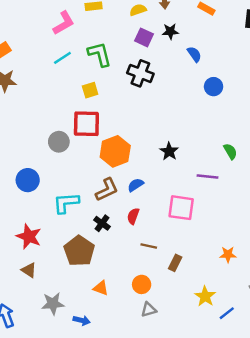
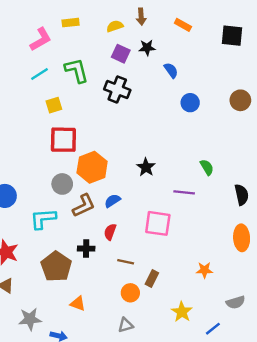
yellow square: (90, 90) -> (54, 105), moved
gray circle: (59, 142) -> (62, 184), moved
black cross: (102, 223) -> (86, 249), moved, turned -35
orange circle: (142, 284) -> (130, 293), moved
blue line: (227, 313) -> (213, 329), moved

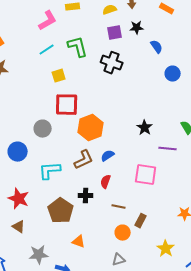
purple square: (121, 54) -> (115, 33), turned -35
black star: (146, 167) -> (145, 128), moved
gray circle: (62, 184) -> (43, 129), moved

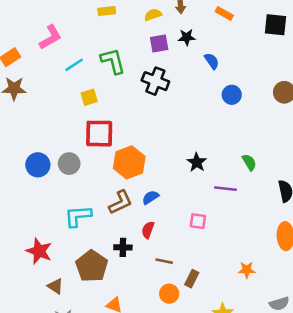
pink L-shape: (48, 21) -> (50, 37), moved
blue circle: (18, 152) -> (38, 165), moved
pink square: (146, 175) -> (198, 221), size x0.6
brown triangle: (19, 227) -> (55, 286), moved

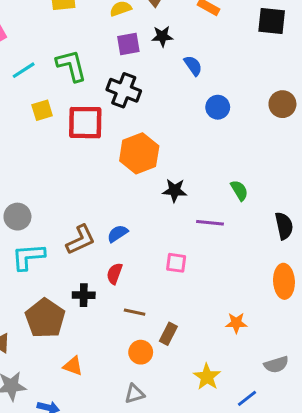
red square: (99, 134) -> (85, 123), moved
orange hexagon: (129, 162) -> (139, 153), moved
black star: (197, 162) -> (175, 190), turned -30
gray circle: (69, 164) -> (17, 217), moved

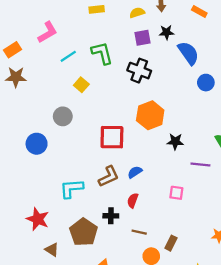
blue semicircle: (193, 66) -> (188, 53), size x1.6
yellow square: (42, 110) -> (81, 85), turned -32
red square: (85, 123) -> (112, 137), moved
gray circle: (17, 217) -> (63, 116), moved
brown line: (135, 312) -> (139, 232), moved

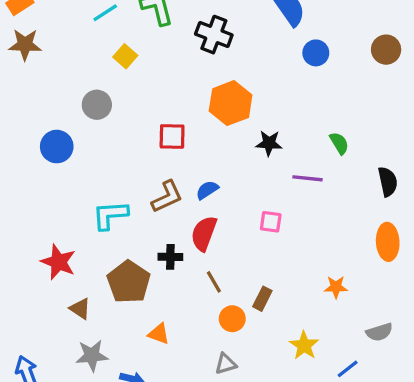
red square: (112, 137) -> (172, 137), size x0.7
red semicircle: (133, 200) -> (204, 233), size x1.5
brown line: (139, 232) -> (214, 282), turned 48

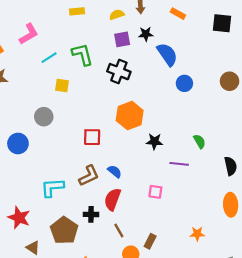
yellow square: (125, 56) -> (62, 86), turned -32
blue semicircle: (207, 190) -> (115, 171), turned 72

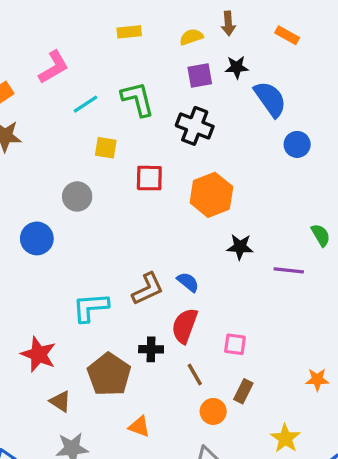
red square: (92, 137) -> (149, 178), moved
black star: (154, 141) -> (240, 247), moved
pink square: (155, 192) -> (235, 344), moved

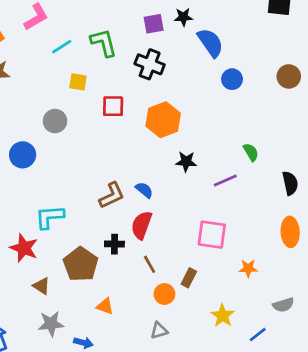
purple line: (289, 270) -> (225, 180), turned -30
cyan L-shape: (91, 307) -> (50, 217), moved
pink square: (235, 344) -> (212, 235), moved, size x1.6

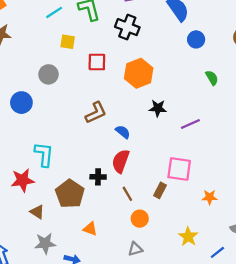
green semicircle: (251, 152) -> (212, 78), moved
brown L-shape: (112, 195) -> (96, 113), moved
cyan L-shape: (50, 217) -> (44, 154), turned 100
red star: (24, 248) -> (23, 180), turned -30
brown rectangle: (189, 278) -> (160, 190), moved

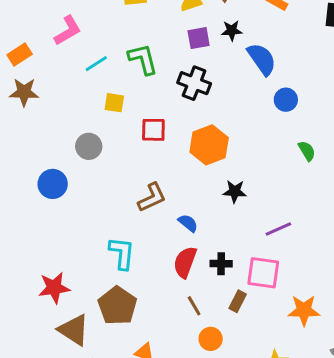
purple line: (190, 124) -> (278, 229), moved
cyan L-shape: (44, 154) -> (122, 253), moved
black cross: (98, 177) -> (221, 264), moved
orange star: (210, 197) -> (304, 310), size x1.5
brown triangle: (37, 212) -> (74, 330), size x1.6

